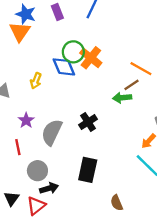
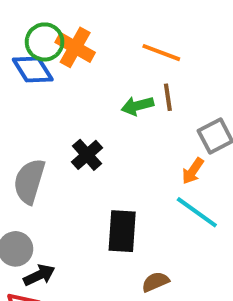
brown line: (131, 85) -> (168, 97), moved, turned -56
black rectangle: (88, 170) -> (122, 231), moved
brown semicircle: (117, 203) -> (155, 282), turned 98

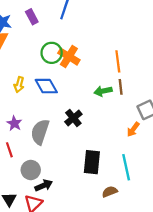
orange line: (161, 53) -> (118, 61), turned 60
blue diamond: (33, 70) -> (46, 86), moved
cyan line: (197, 212) -> (126, 167), moved, turned 40

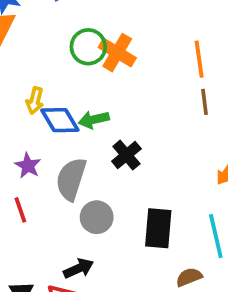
blue diamond: (46, 86) -> (60, 120), moved
green arrow: (103, 91) -> (94, 120), moved
gray circle: (31, 170) -> (97, 217), moved

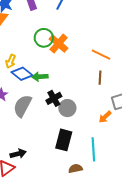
orange line: (199, 59) -> (101, 55), turned -66
blue diamond: (60, 120) -> (22, 74), turned -30
gray circle: (97, 217) -> (67, 108), moved

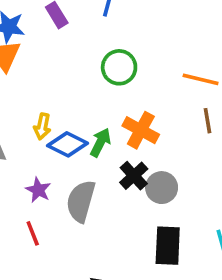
green circle: (44, 38) -> (119, 67), moved
orange cross: (59, 44) -> (141, 130), moved
green arrow: (40, 77) -> (100, 143), turned 133

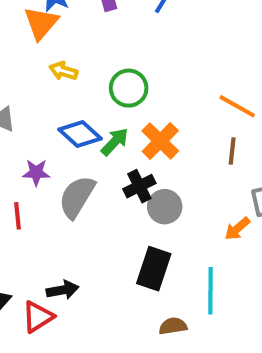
green circle: (119, 67) -> (129, 88), moved
yellow arrow: (42, 126) -> (63, 71), moved, turned 80
purple star: (38, 190) -> (36, 173), turned 30

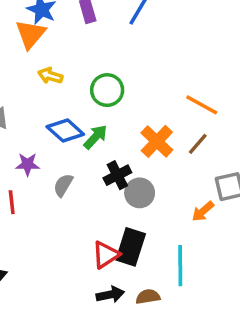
orange cross: (160, 141) -> (157, 141), moved
brown line: (232, 151) -> (198, 144), turned 35
gray semicircle: (77, 197) -> (63, 185), size x0.6
black arrow: (63, 290) -> (110, 295), moved
red triangle: (38, 317) -> (106, 255), moved

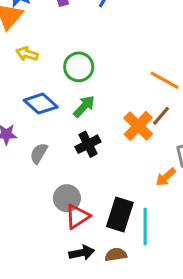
green arrow: (96, 137) -> (84, 106), moved
orange cross: (157, 141) -> (138, 126), moved
gray circle: (140, 193) -> (67, 198), moved
black rectangle: (131, 247) -> (120, 215), moved

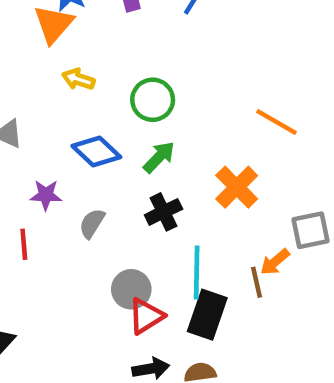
brown line: (161, 116) -> (257, 282), moved, turned -55
cyan line: (145, 226) -> (197, 273), moved

